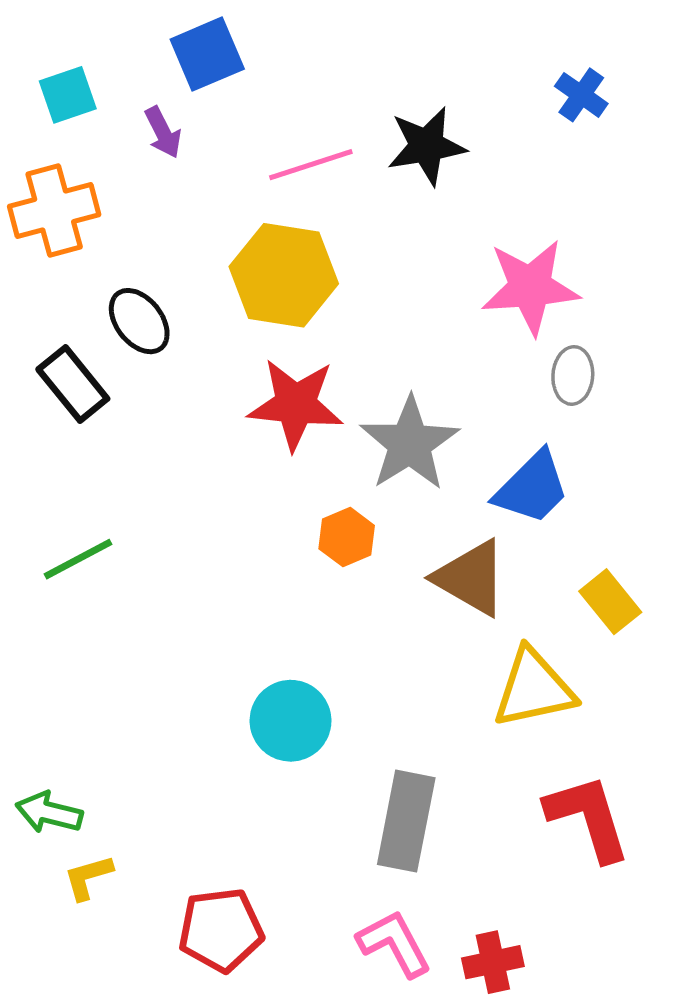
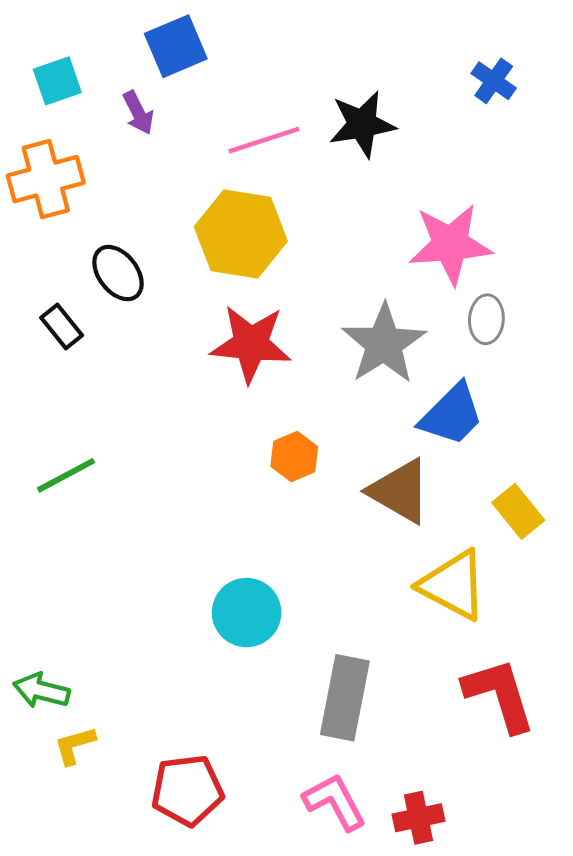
black rectangle: (73, 384) -> (62, 326), size x0.7
gray star: (410, 444) -> (384, 344), moved
yellow triangle: (534, 688) -> (453, 585), turned 40

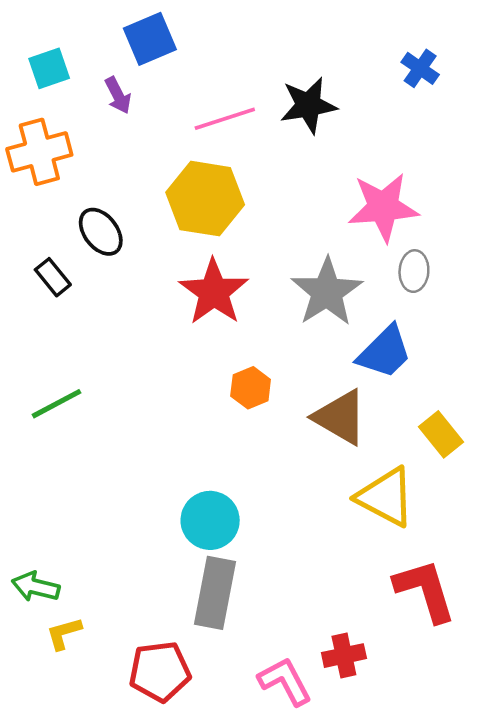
red star: (251, 344) -> (214, 292), turned 30
gray rectangle: (345, 698) -> (215, 593), moved
red cross: (419, 818) -> (344, 656), moved

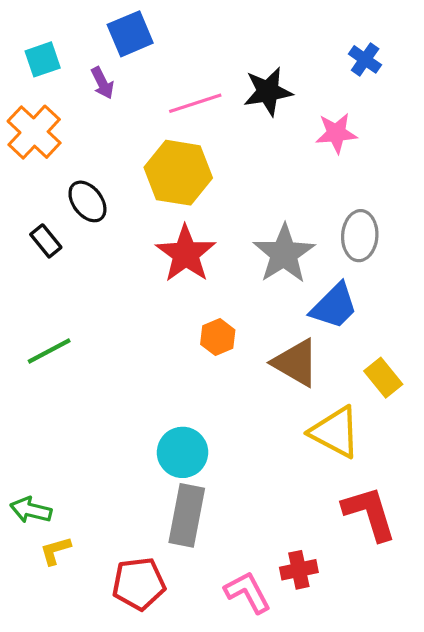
orange cross: (39, 152) -> (34, 132), turned -32
pink star: (383, 207) -> (336, 133), moved, size x0.7
gray ellipse: (414, 271) -> (360, 236), size x1.4

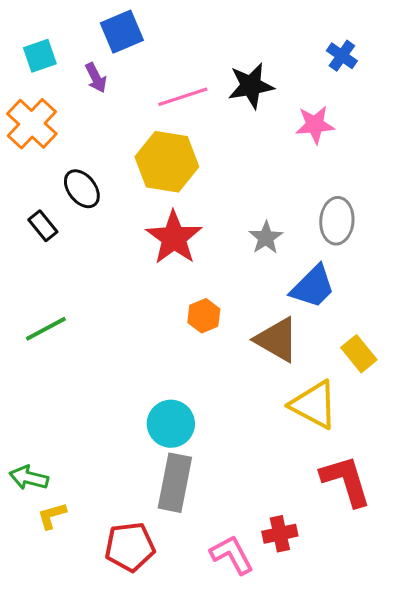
gray star: (284, 254) -> (266, 238), size x0.6

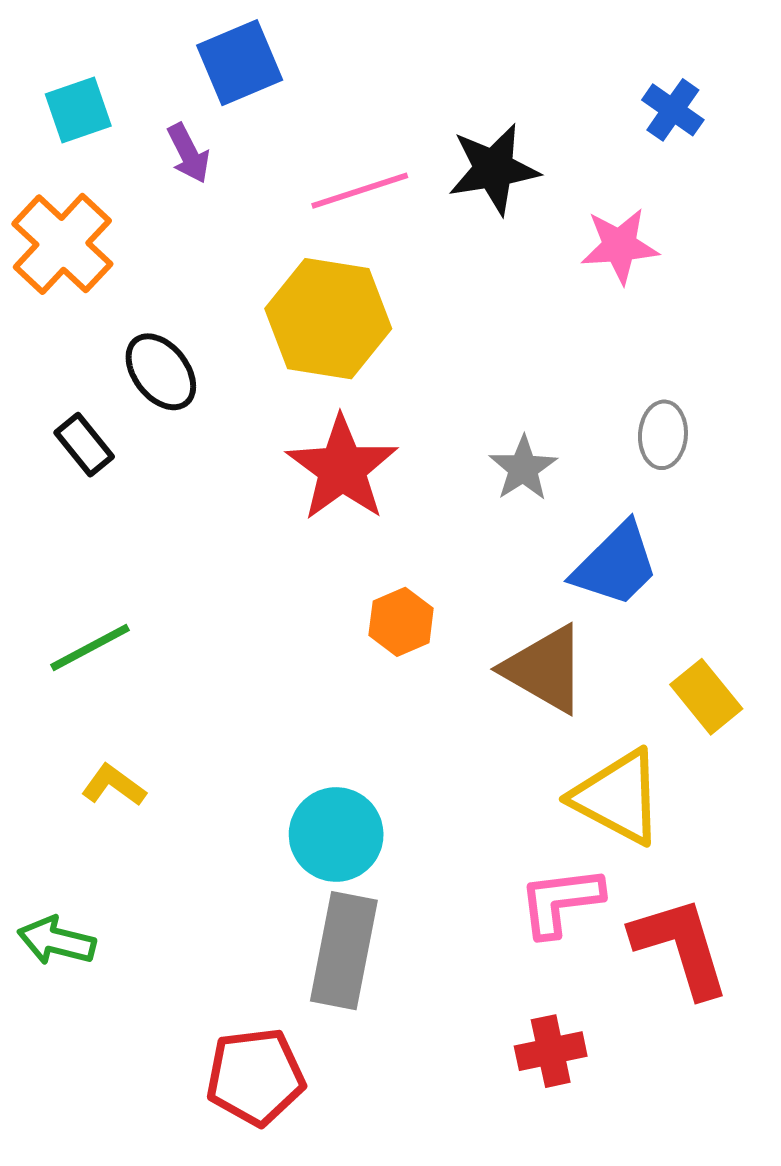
gray ellipse: (337, 221) -> (663, 435), size x0.7
yellow L-shape: (52, 516) -> (114, 785), moved, turned 52
pink L-shape: (232, 555) -> (561, 901), moved, turned -69

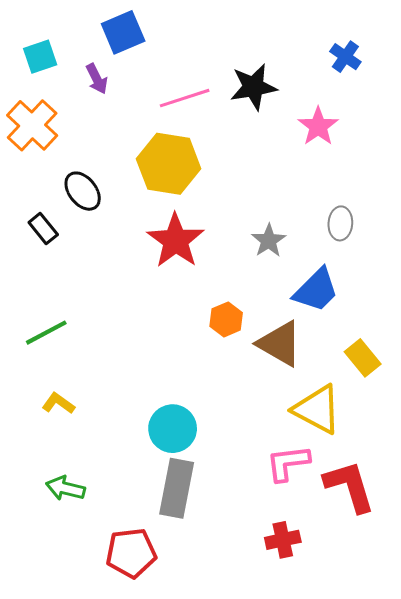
pink star: (620, 246) -> (318, 126), turned -30
orange hexagon: (401, 622) -> (226, 319), moved
green arrow: (57, 941) -> (65, 488), moved

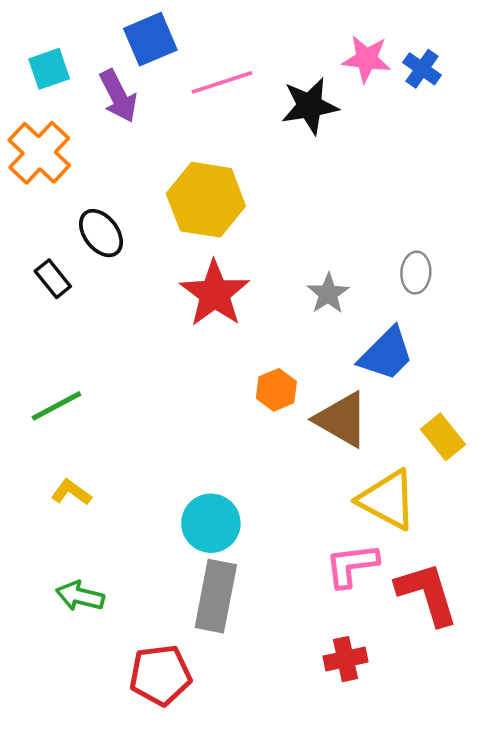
purple arrow: (97, 79) -> (118, 96), size x1.4
pink line: (185, 98) -> (222, 82), moved
pink star: (318, 126) -> (366, 59), moved, turned -30

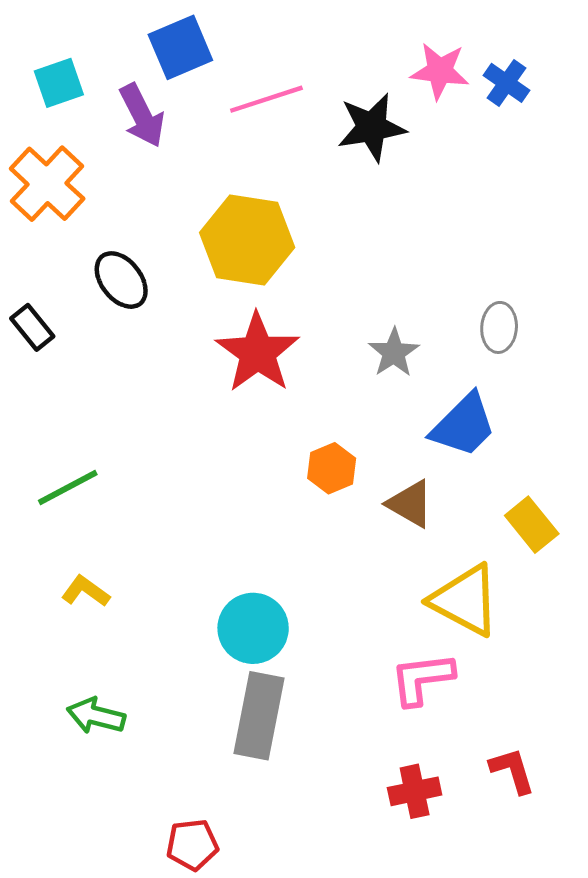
black rectangle: (53, 279) -> (32, 327), moved
brown triangle: (342, 419) -> (410, 504), size x0.7
red L-shape: (427, 594) -> (512, 771), moved, size x0.6
red pentagon: (160, 675) -> (192, 845), moved, size x0.7

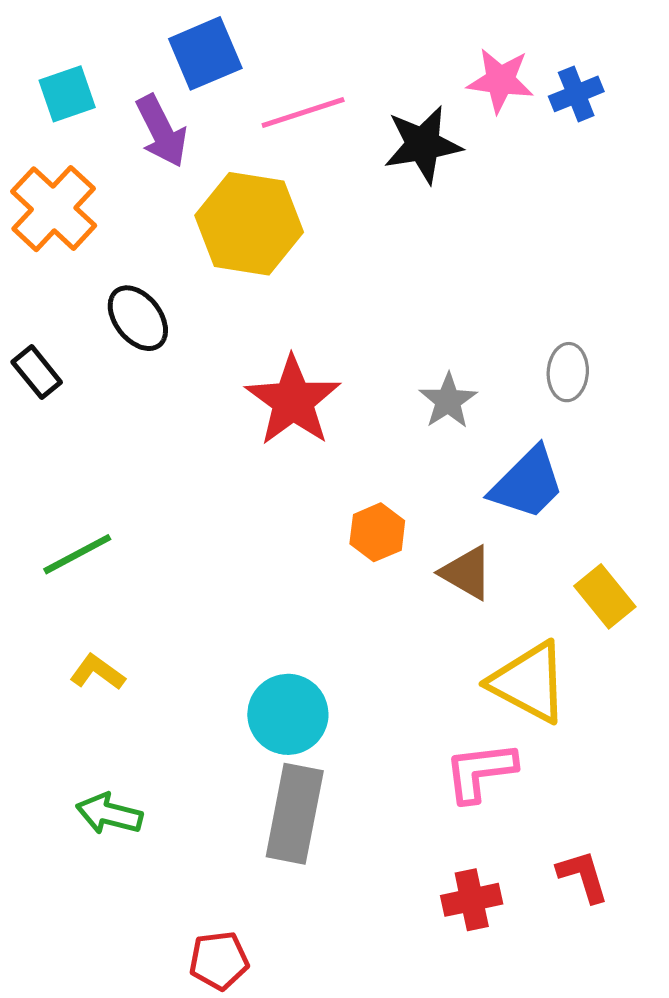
blue cross: (506, 83) -> (576, 94), turned 33
yellow hexagon: (247, 240) -> (249, 224), moved

